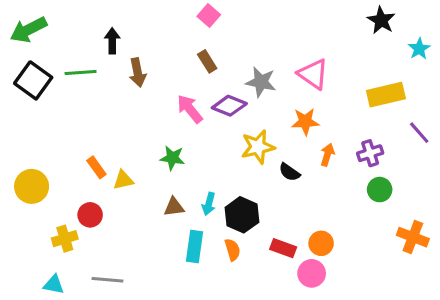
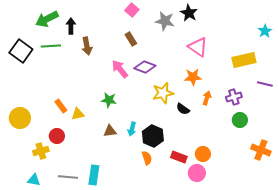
black star: (381, 20) -> (189, 13), moved
green arrow: (28, 30) -> (47, 19), moved
gray star: (261, 82) -> (165, 21), moved
purple line: (419, 133) -> (265, 84), turned -35
cyan rectangle: (195, 247) -> (94, 175), moved

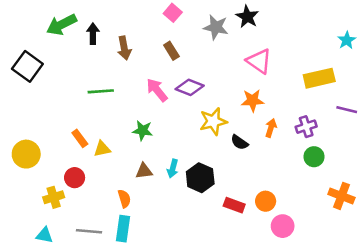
green line: (51, 46) -> (101, 91), moved
brown arrow: (87, 46) -> (124, 48), moved
orange semicircle: (147, 158) -> (124, 199), moved
pink circle: (197, 173) -> (283, 226), moved

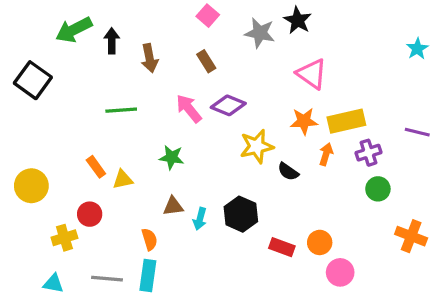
yellow rectangle: (319, 78) -> (346, 121), moved
cyan arrow: (173, 168) -> (200, 219), moved

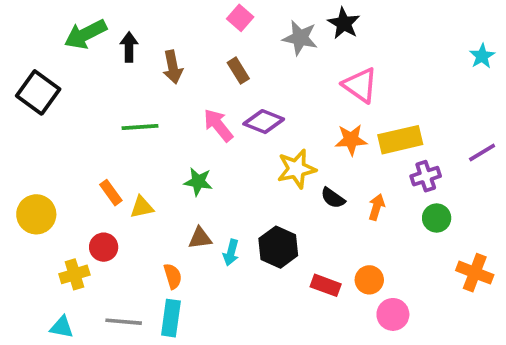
purple line: (417, 132) -> (482, 152), turned -45
orange arrow: (326, 154) -> (377, 207), moved

